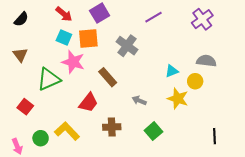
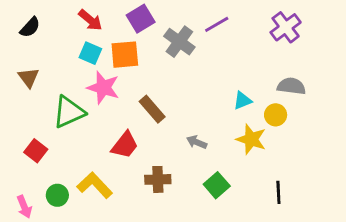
gray cross: (127, 46) -> (179, 42), moved
black line: (214, 136) -> (278, 192), moved

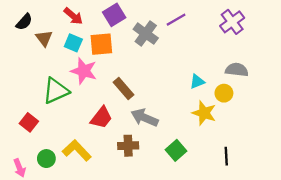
brown triangle: (29, 78) -> (44, 38), moved
gray arrow: (197, 142) -> (145, 118), moved, size x1.6

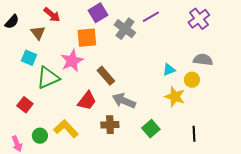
red arrow: (73, 16) -> (52, 15), moved
black semicircle: (24, 22) -> (12, 22), moved
cyan square: (73, 43) -> (29, 58), moved
pink star: (84, 71) -> (72, 61), turned 30

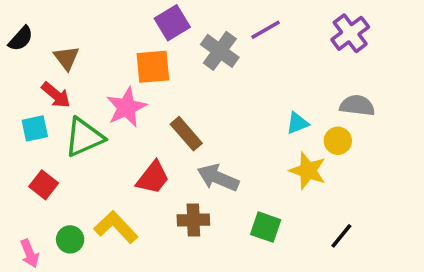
red arrow: (52, 15) -> (56, 95), moved
cyan square: (29, 58) -> (35, 128), moved, turned -35
green square: (151, 129) -> (266, 227), turned -30
black line: (194, 134) -> (341, 236), turned 42

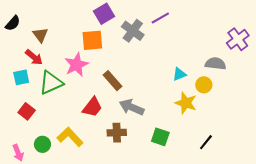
purple cross: (350, 33) -> (238, 39), moved

